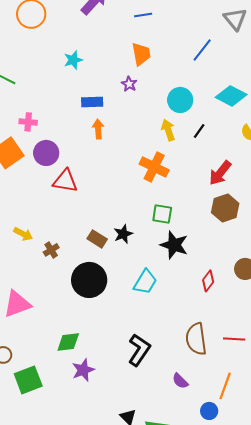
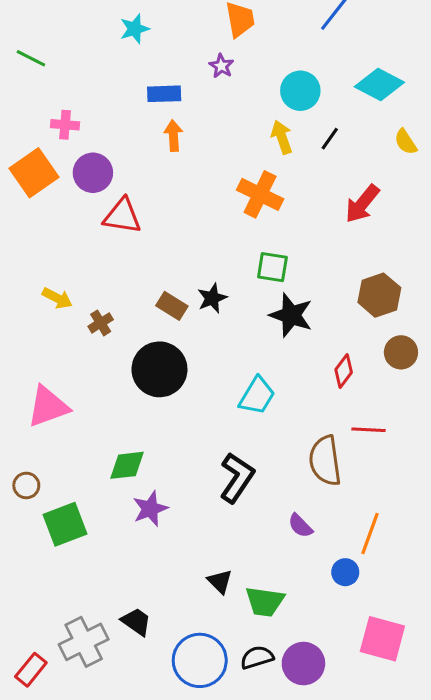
brown hexagon: (225, 208) -> (379, 295), moved
cyan trapezoid: (145, 282) -> (257, 396), moved
red line: (234, 339) -> (368, 430), moved

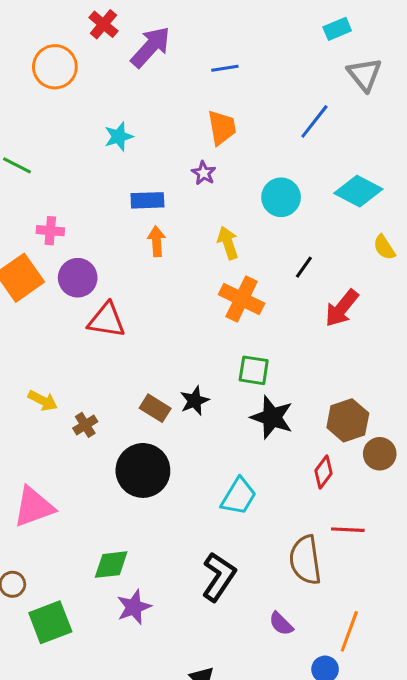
yellow arrow: (282, 137) -> (228, 243), moved
black line: (330, 139) -> (304, 267), moved
brown hexagon: (379, 295) -> (348, 420), moved

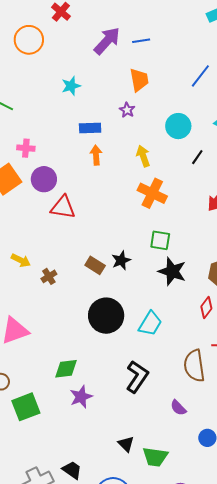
purple arrow: (151, 47) -> (107, 41), moved
black line: (304, 267) -> (197, 157), moved
black circle: (143, 470) -> (106, 316), moved

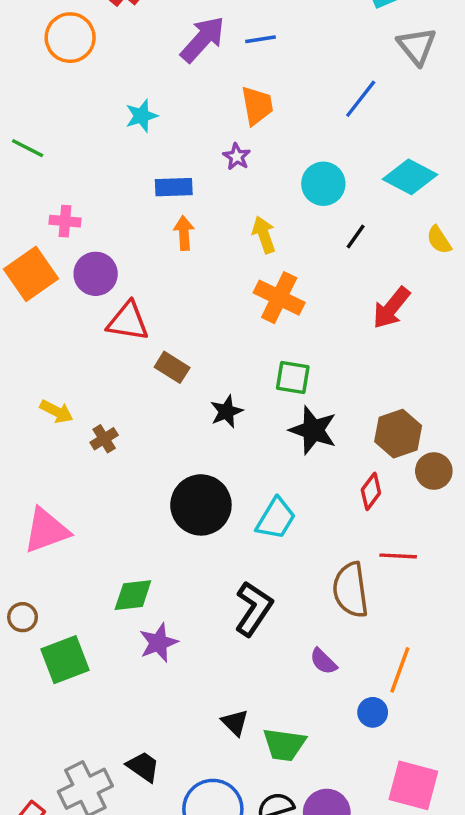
brown rectangle: (95, 265) -> (172, 367), moved

